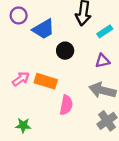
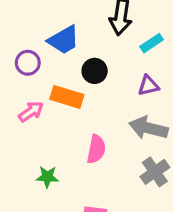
purple circle: (19, 15) -> (28, 63), moved
orange rectangle: (46, 81) -> (67, 97), moved
green star: (23, 125) -> (47, 177), moved

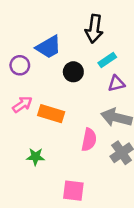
cyan rectangle: (152, 43) -> (107, 60), moved
orange rectangle: (67, 97) -> (51, 114), moved
pink semicircle: (96, 149) -> (89, 140), moved

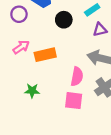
orange rectangle: (51, 114) -> (45, 55), turned -30
pink square: (73, 191) -> (74, 101), moved

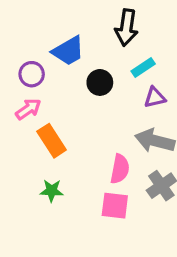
pink arrow: (21, 47) -> (28, 109), moved
orange rectangle: (45, 55) -> (52, 141), moved, turned 70

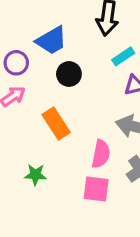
black circle: (100, 82) -> (69, 74), moved
orange rectangle: (52, 141) -> (56, 124), moved

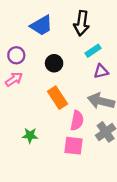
blue trapezoid: (51, 40) -> (41, 25), moved
orange rectangle: (56, 124) -> (57, 98), moved

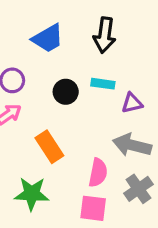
cyan rectangle: (93, 51) -> (103, 84), moved, turned 42
orange rectangle: (57, 98) -> (49, 147), moved
green star: (30, 135) -> (32, 194), size x1.5

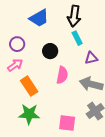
cyan rectangle: (103, 84) -> (77, 38), moved, turned 56
orange rectangle: (49, 147) -> (29, 86), moved
pink semicircle: (98, 173) -> (62, 75), moved

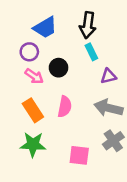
purple circle: (17, 44) -> (29, 52), moved
pink arrow: (15, 65) -> (34, 76), moved, turned 70
pink semicircle: (62, 75) -> (65, 107), moved

